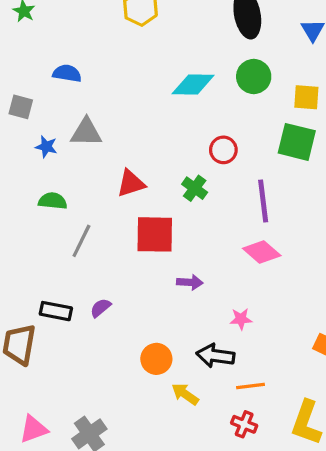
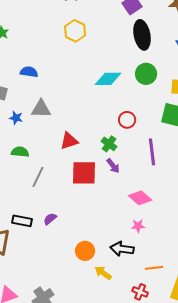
pink diamond: (262, 252) -> (140, 198), moved
purple arrow: (190, 282) -> (113, 166), moved, turned 49
orange line: (250, 386) -> (154, 268), moved

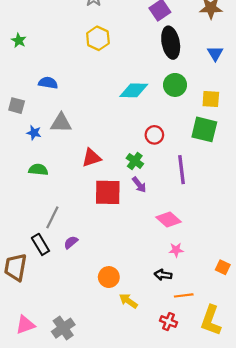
gray line: (38, 177) -> (52, 217), moved
black rectangle: (22, 221) -> (40, 244), turned 48
pink star: (138, 226) -> (176, 250), moved
black arrow: (122, 249) -> (163, 275), moved, size x0.7

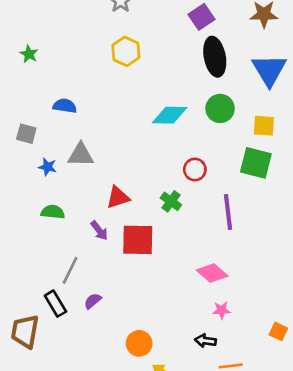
blue triangle: (215, 53) -> (269, 70), size x1.8
purple arrow: (139, 185) -> (99, 231), moved

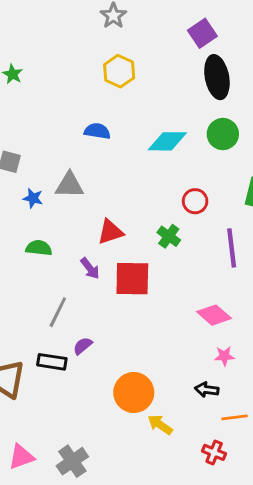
blue semicircle: (65, 106) -> (97, 131), moved
black rectangle: (55, 304) -> (52, 362), moved, turned -50
orange circle: (139, 343) -> (134, 393), size x1.4

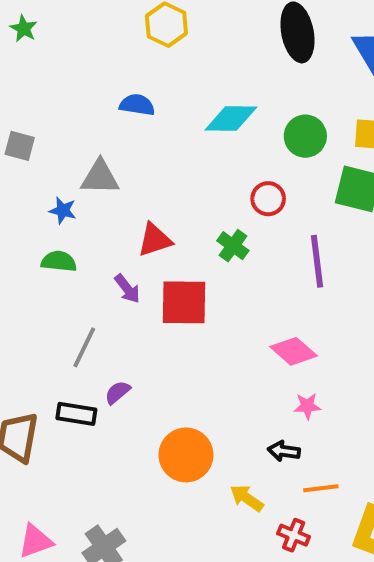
green circle: (223, 134) -> (305, 136), moved
blue star: (33, 198) -> (63, 210), moved
yellow arrow: (160, 425) -> (247, 498), moved

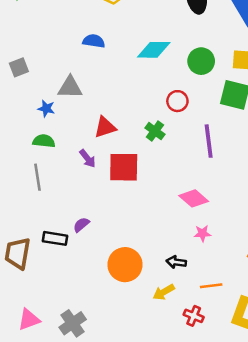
gray square: (20, 146) -> (19, 67), turned -36
gray line: (84, 347) -> (38, 177), moved, turned -35
black arrow: (284, 451) -> (176, 262), moved
yellow arrow: (247, 498) -> (164, 292), turned -65

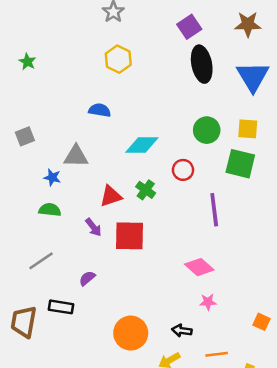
cyan diamond: (154, 50) -> (142, 145), moved
green cross: (155, 131) -> (146, 190), moved
gray line: (38, 177) -> (41, 261), moved, turned 65
purple semicircle: (81, 225) -> (87, 278), moved

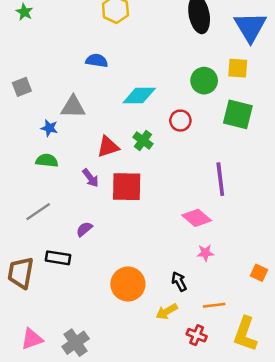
yellow square: (248, 129) -> (238, 68), moved
purple line: (214, 210) -> (220, 179), moved
black arrow: (182, 331) -> (179, 282), turned 54

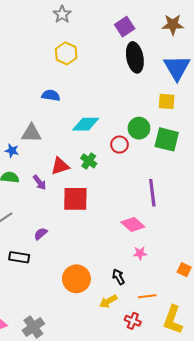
green circle: (204, 81) -> (139, 128), moved
purple arrow: (91, 178) -> (40, 182), moved

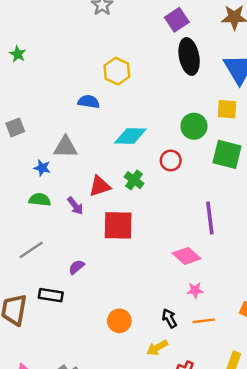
yellow hexagon: (66, 53) -> (117, 71), moved
green circle: (139, 128) -> (194, 126), moved
orange circle: (76, 279) -> (119, 321), size x0.7
orange line: (147, 296) -> (204, 321), moved

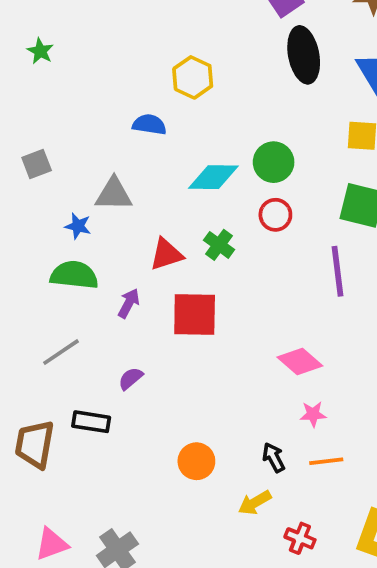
green circle: (194, 126) -> (274, 162), moved
green semicircle: (40, 200) -> (74, 275), size x1.4
purple arrow: (75, 206) -> (129, 303), moved, turned -114
purple line: (210, 218) -> (338, 271), moved

